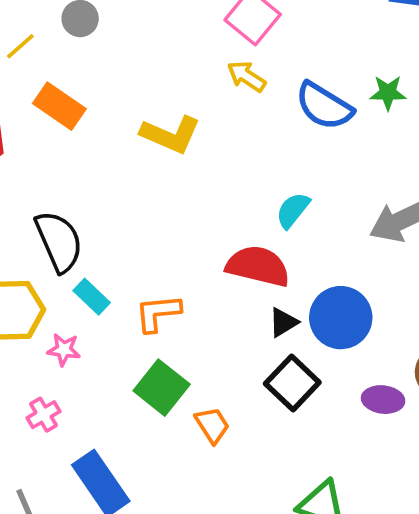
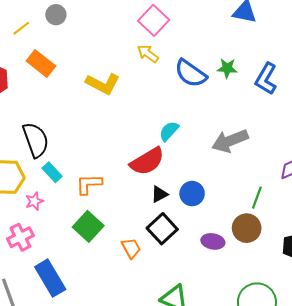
red semicircle: (258, 266) -> (147, 161), turned 132
blue circle: (341, 318) -> (192, 194), size x0.7
pink star: (64, 350) -> (34, 201), turned -30
pink cross: (44, 415) -> (20, 237), size x1.4
orange trapezoid: (212, 425) -> (131, 248), moved

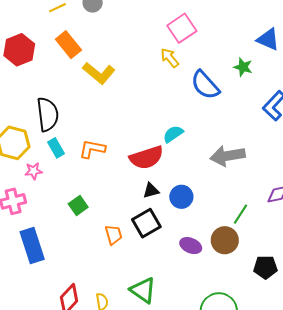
green star: (227, 68) -> (243, 67), moved
yellow L-shape: (103, 84) -> (99, 73), moved
orange L-shape: (89, 184) -> (92, 149), moved
green square: (88, 226) -> (78, 205), size x0.7

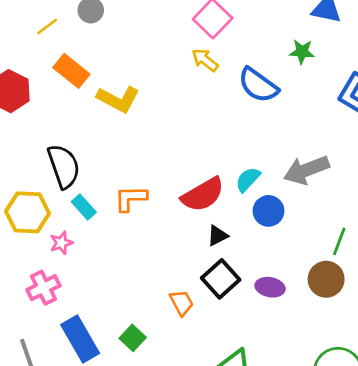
cyan semicircle: (173, 134) -> (248, 179), moved
blue circle: (181, 197) -> (269, 211), moved
green square: (78, 205) -> (133, 338), moved
purple ellipse: (191, 246) -> (270, 287), moved

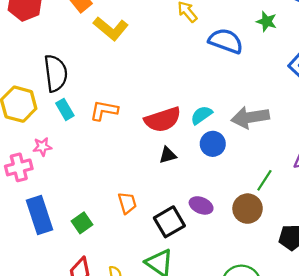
blue semicircle: (258, 85) -> (226, 41), turned 152
pink star: (61, 243) -> (42, 147), moved
black square: (221, 279) -> (169, 222), moved

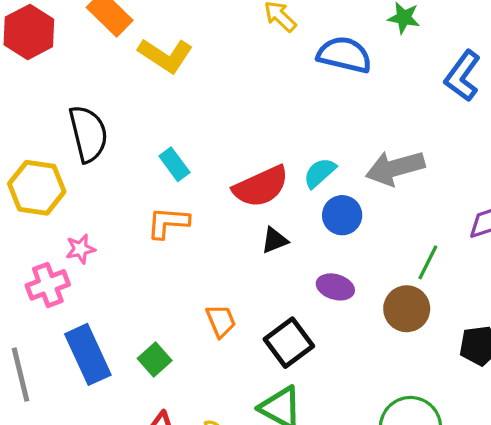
cyan rectangle: (65, 109) -> (174, 164), moved
orange L-shape: (104, 110) -> (168, 223), moved
purple ellipse: (201, 205) -> (335, 287), moved

